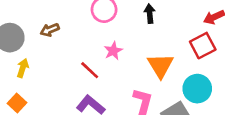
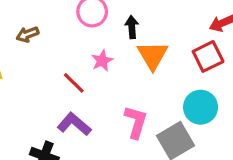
black arrow: (150, 14) -> (132, 27), moved
orange triangle: (160, 66) -> (153, 55), moved

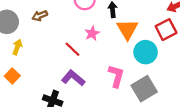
cyan circle: (201, 107) -> (146, 52), moved

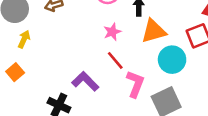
orange triangle: (127, 29) -> (154, 31), turned 40
red line: (73, 49) -> (115, 60), moved

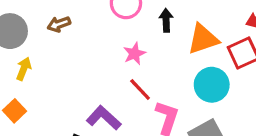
orange triangle: (154, 31) -> (203, 39), moved

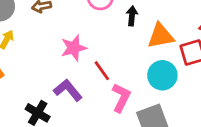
pink star: (134, 54) -> (74, 48), moved, size x1.4

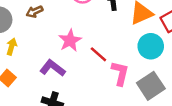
purple L-shape: (68, 90) -> (53, 68), moved

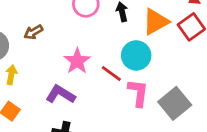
cyan circle: (151, 46) -> (136, 55), moved

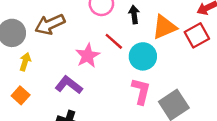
brown arrow: (33, 32) -> (50, 24), size x1.6
red line: (111, 73) -> (114, 41), moved

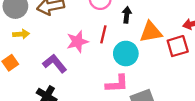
red line: (114, 41) -> (103, 34), turned 48
yellow arrow: (25, 62) -> (21, 34), turned 56
pink L-shape: (141, 91) -> (117, 84), turned 60

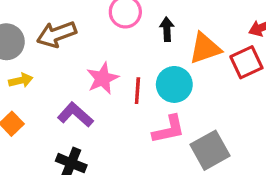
red line: (103, 34) -> (137, 91), moved

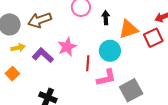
red line: (137, 91) -> (88, 63), moved
purple L-shape: (75, 115) -> (43, 55), moved

